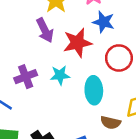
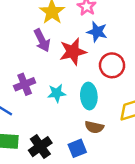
cyan star: (60, 75) -> (57, 93), moved
brown semicircle: (111, 123) -> (94, 127), moved

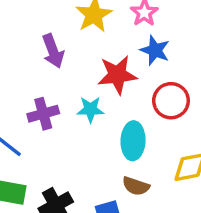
purple arrow: (42, 40) -> (53, 51), moved
cyan star: (57, 93) -> (90, 109), moved

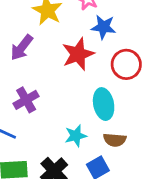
purple arrow: (53, 51) -> (22, 48), turned 72
cyan star: (90, 109) -> (76, 136), moved

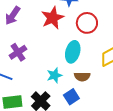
cyan ellipse: (104, 104) -> (73, 52), turned 30

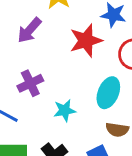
cyan star: (54, 75) -> (65, 110), moved

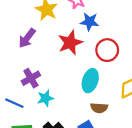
cyan star: (65, 110) -> (45, 98), moved

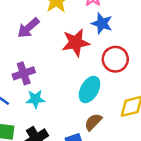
brown semicircle: (99, 108) -> (93, 122), turned 119

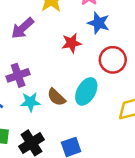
red star: (76, 43) -> (72, 43), size x0.7
brown semicircle: (93, 122) -> (56, 97), moved, turned -90

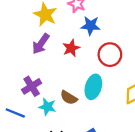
purple arrow: (22, 28) -> (41, 44), moved
cyan star: (30, 102) -> (47, 107), turned 30

